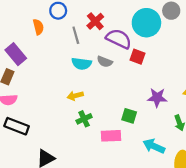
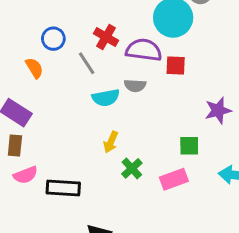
yellow arrow: (75, 96) -> (111, 142), turned -35
black rectangle: (17, 126) -> (63, 188), moved

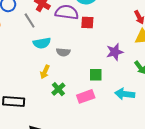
gray semicircle: (135, 86) -> (63, 52), moved

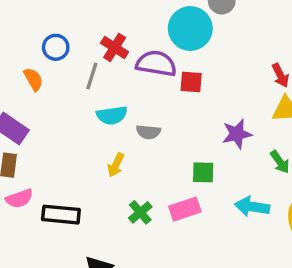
gray line: (30, 20) -> (92, 76), turned 49
green cross: (58, 89) -> (140, 212), moved

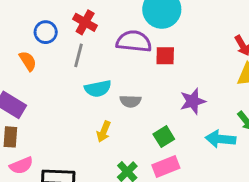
red cross: (115, 48) -> (85, 22), moved
purple star: (237, 134) -> (193, 101), moved
green square: (203, 172) -> (164, 137), moved, turned -30
cyan arrow: (252, 207) -> (220, 139), moved

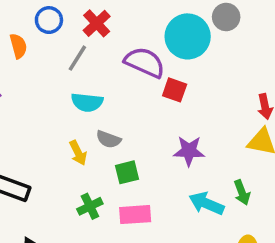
gray semicircle: (130, 101) -> (109, 139), moved
yellow arrow: (104, 132) -> (78, 153), turned -66
green square: (164, 137) -> (127, 172), moved

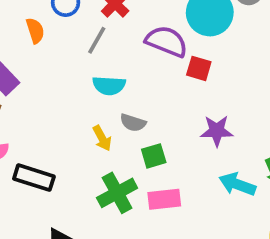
green cross: (90, 206) -> (117, 193), size x1.5

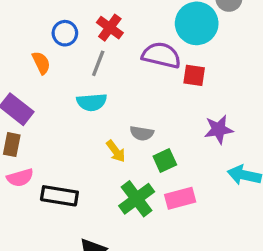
cyan semicircle: (109, 86) -> (92, 102), moved

